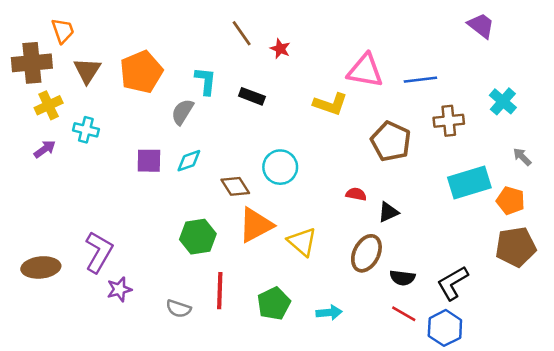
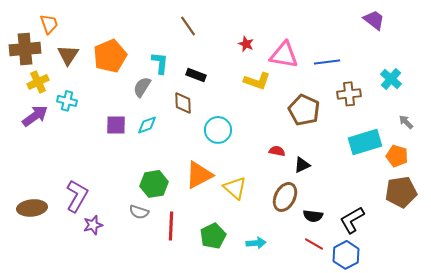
red star: (280, 49) -> (246, 44), moved
purple arrow: (45, 149) -> (35, 116), size x1.5
brown diamond: (235, 186) -> (183, 103), moved, turned 30
gray semicircle: (179, 309) -> (139, 212), moved

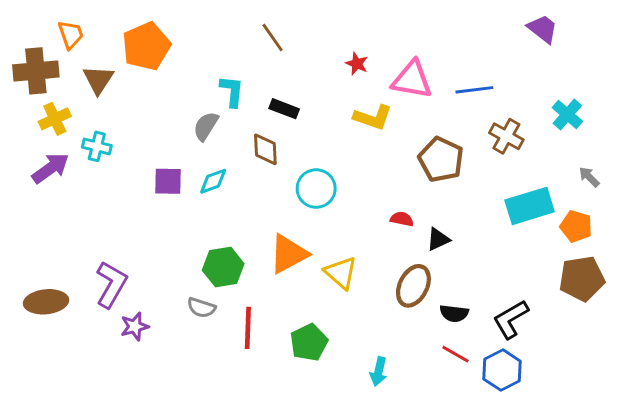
orange pentagon: (110, 56) -> (146, 46), moved
brown cross: (349, 94) -> (506, 136), turned 35
cyan arrow: (256, 243) -> (379, 371), moved, turned 108

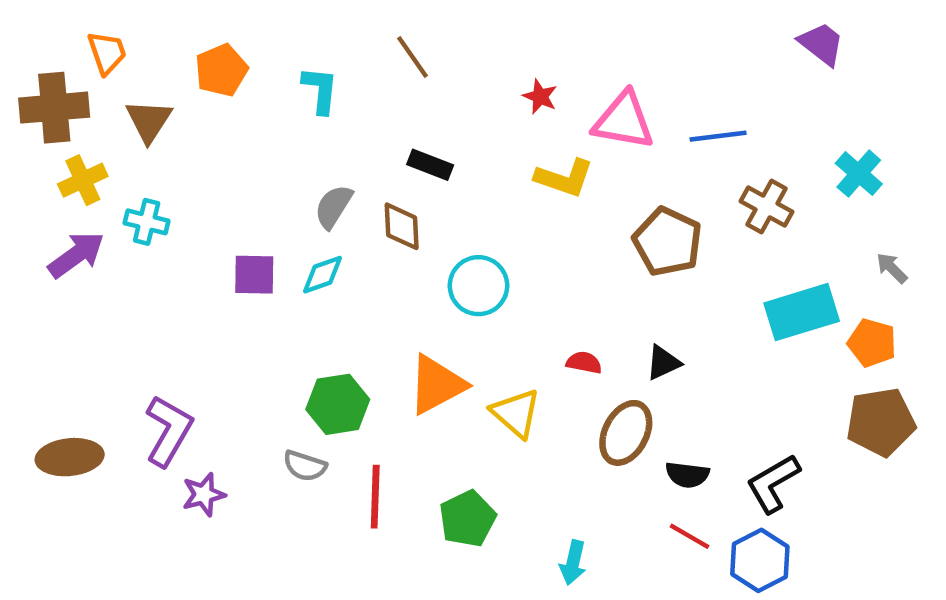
orange pentagon: (146, 46) -> (221, 70), size x0.7
cyan L-shape: (232, 91) -> (320, 90), moved
gray semicircle: (206, 126) -> (333, 207), moved
red semicircle: (402, 219) -> (584, 363), moved

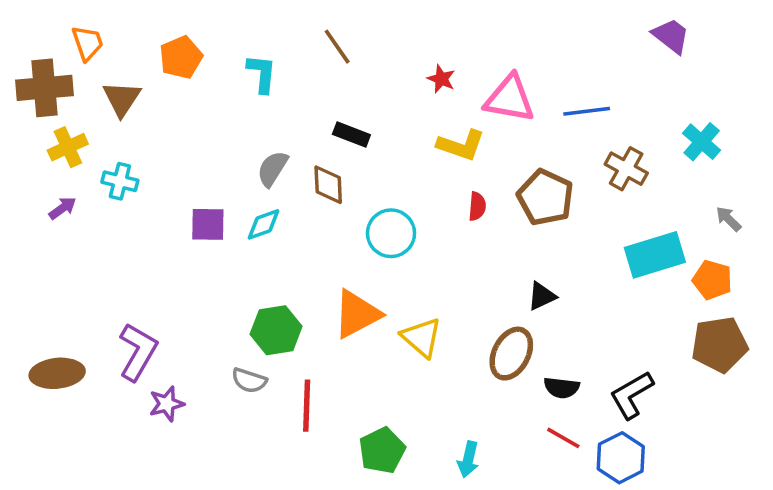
purple arrow: (76, 255) -> (62, 208), size x0.6
red semicircle: (584, 363) -> (477, 206), moved, turned 84
green pentagon: (468, 519) -> (382, 450), moved

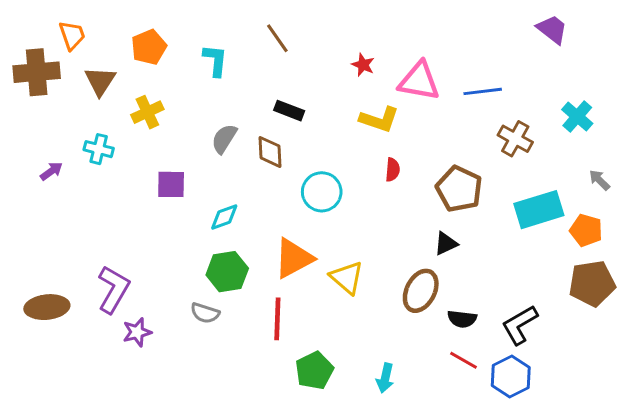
yellow cross: (68, 147) -> (147, 112), moved
brown pentagon: (545, 197) -> (459, 189), moved
cyan diamond: (264, 224) -> (224, 217), moved
red line: (307, 406) -> (277, 319), moved

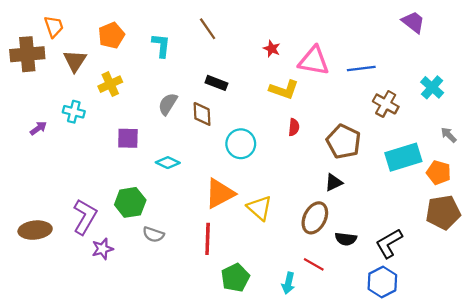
cyan diamond: (224, 217) -> (168, 163), turned 45
green hexagon: (227, 272) -> (130, 202), moved
red line: (464, 360) -> (314, 264), moved

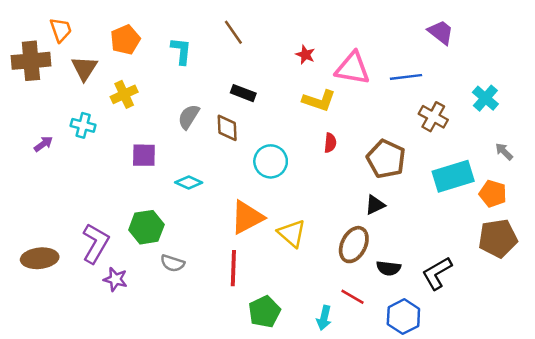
purple trapezoid: (413, 22) -> (441, 32), moved
purple star: (103, 249) -> (115, 279), turned 30
blue hexagon: (382, 282) -> (403, 317), moved

